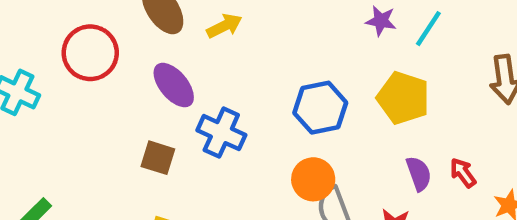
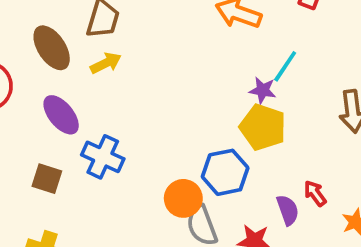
purple star: (381, 21) -> (263, 90), moved
blue hexagon: (320, 108) -> (225, 172), moved
purple semicircle: (419, 174) -> (288, 210), moved

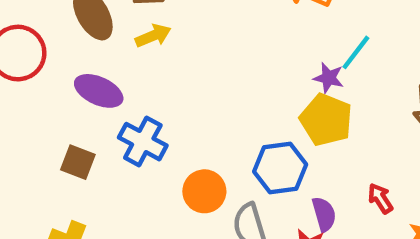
purple ellipse: (61, 115) -> (99, 91), turned -30
orange circle: (183, 198) -> (204, 191), moved
purple semicircle: (288, 210) -> (324, 214), moved

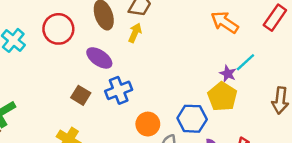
yellow arrow: (153, 36) -> (135, 33), turned -54
blue cross: (143, 142) -> (119, 90), turned 30

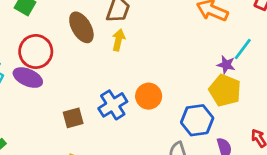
purple ellipse: (99, 58) -> (28, 78), moved
brown square: (81, 95) -> (73, 118), turned -36
orange circle: (148, 124) -> (149, 96), moved

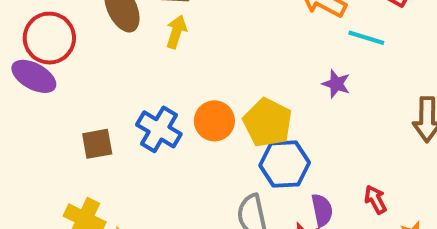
cyan line: (243, 49) -> (366, 38), moved, turned 65
yellow pentagon: (225, 90) -> (268, 123), moved
blue cross: (113, 105) -> (159, 129), turned -32

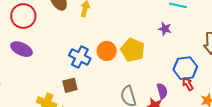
purple ellipse: (34, 76) -> (22, 49), moved
brown square: (97, 144) -> (70, 85), moved
blue hexagon: (285, 164) -> (185, 68), moved

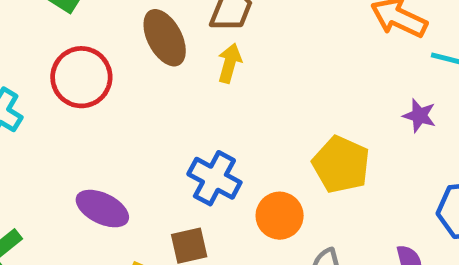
purple ellipse: (22, 49) -> (102, 209), moved
orange circle: (107, 51) -> (280, 216), moved

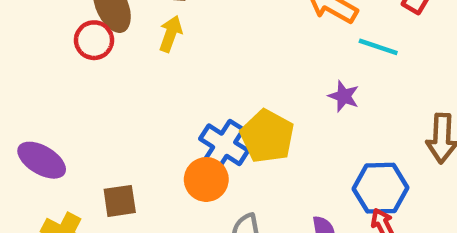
red circle: (81, 77) -> (94, 40), moved, size x0.7
blue cross: (214, 178) -> (224, 145), moved

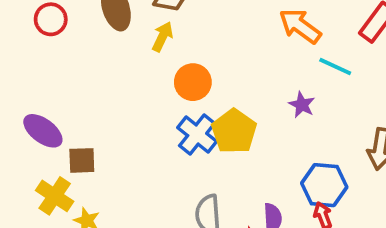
red circle: (94, 40) -> (51, 19), moved
orange circle: (206, 179) -> (193, 82), moved
brown square: (120, 201) -> (82, 160), moved

